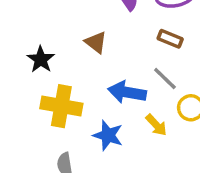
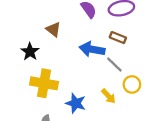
brown triangle: (96, 42) -> (53, 29), moved
blue arrow: (127, 92) -> (92, 49), moved

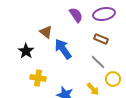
blue arrow: (92, 49) -> (63, 49), moved, turned 45
yellow cross: (44, 83) -> (38, 78), size x0.7

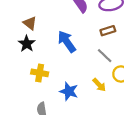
brown triangle: (46, 32) -> (30, 23), moved
brown rectangle: (101, 39) -> (108, 31), turned -40

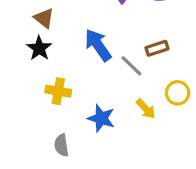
brown rectangle: (108, 31) -> (157, 48), moved
gray line: (105, 56) -> (131, 66), moved

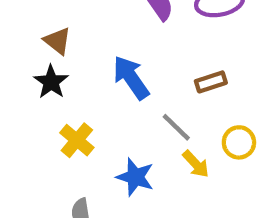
gray line: (131, 66) -> (176, 127), moved
yellow cross: (58, 91) -> (77, 140), turned 30

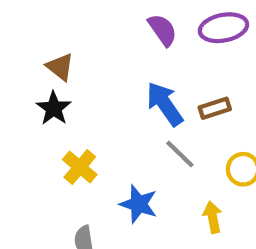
blue arrow: (131, 78) -> (165, 104), moved
yellow arrow: (196, 164) -> (213, 217), moved, turned -148

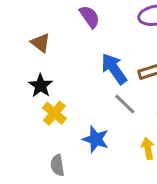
purple semicircle: (163, 30) -> (90, 17), moved
black star: (54, 108) -> (41, 86), moved

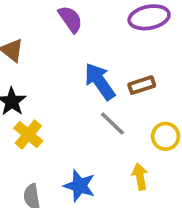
blue star: (96, 139) -> (80, 186), moved

